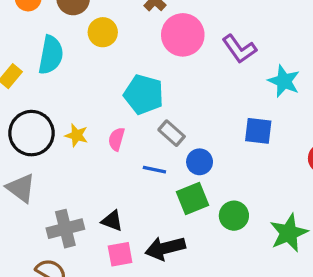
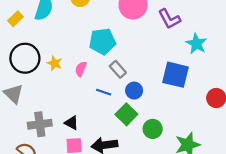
cyan pentagon: (144, 94) -> (102, 41), turned -30
blue square: (258, 131) -> (175, 75), size x1.4
green square: (192, 198) -> (126, 114), turned -30

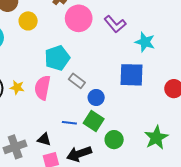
pink semicircle: (81, 69) -> (42, 88), size x1.6
blue line: (104, 92) -> (69, 123), moved
green circle: (153, 129) -> (114, 140), moved

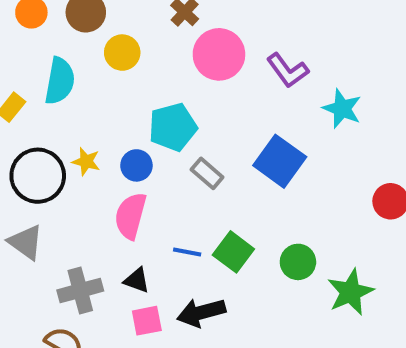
blue square: (132, 75) -> (280, 161), moved, turned 30
yellow star: (17, 87) -> (86, 161), moved
pink semicircle: (42, 88) -> (131, 216), moved
blue circle: (96, 97) -> (136, 165), moved
green circle: (114, 140) -> (298, 262), moved

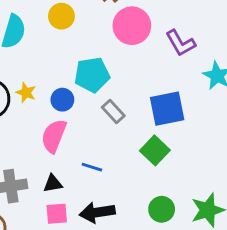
blue square: (280, 161) -> (167, 109), turned 36
green square: (233, 252) -> (155, 150), moved
green circle: (298, 262) -> (162, 209), moved
black triangle: (137, 280) -> (53, 183), turned -36

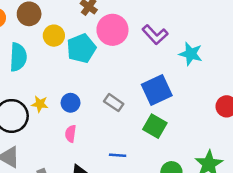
cyan pentagon: (92, 75) -> (81, 48), moved
pink semicircle: (54, 136) -> (70, 134), size x0.6
blue line: (92, 167) -> (118, 155), moved

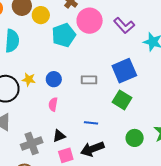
yellow circle: (54, 36) -> (41, 15), moved
gray rectangle: (114, 103) -> (89, 80), turned -35

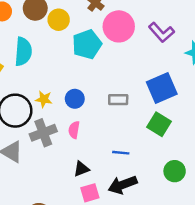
gray cross: (32, 143) -> (43, 133), moved

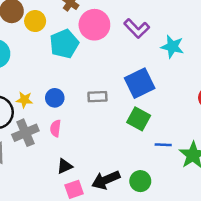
blue line: (121, 153) -> (163, 145), moved
green circle: (175, 171) -> (140, 181), moved

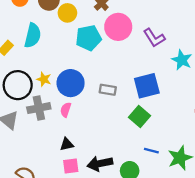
blue circle: (55, 98) -> (71, 83), size x1.6
blue line: (163, 145) -> (151, 151), moved

